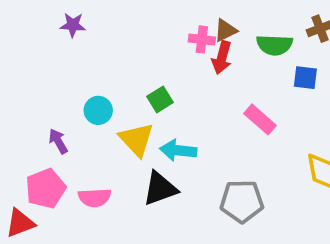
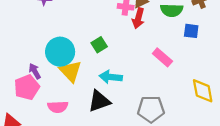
cyan circle: (98, 110) -> (60, 52), size x1.6
yellow triangle: (136, 139) -> (70, 71), moved
pink pentagon: (46, 189) -> (27, 87), moved

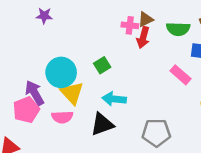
pink rectangle: (162, 57) -> (181, 75), moved
purple arrow: (35, 71) -> (35, 93), size x1.5
pink semicircle: (58, 107) -> (62, 117), moved

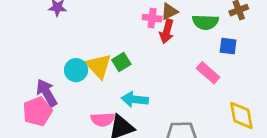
cyan circle: (61, 72) -> (76, 70), size x0.7
yellow triangle: (72, 93) -> (99, 66), moved
pink semicircle: (62, 117) -> (103, 119), moved

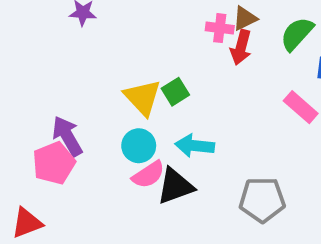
green semicircle: (205, 22) -> (297, 34), turned 130
cyan circle: (76, 70) -> (139, 146), moved
pink semicircle: (103, 119) -> (148, 175), turned -30

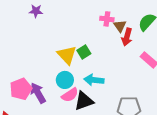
brown triangle: (245, 18) -> (120, 26), moved, turned -40
red arrow: (241, 47) -> (127, 37), moved
purple arrow: (67, 136) -> (38, 93), moved

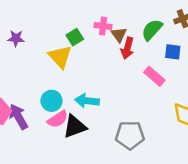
purple star: (36, 11) -> (16, 38), moved
green square: (84, 52) -> (75, 37), moved
yellow triangle: (67, 55) -> (60, 57), moved

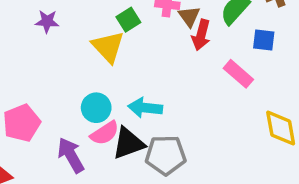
purple arrow: (18, 117) -> (71, 155), moved
gray pentagon: (130, 135) -> (166, 155), moved

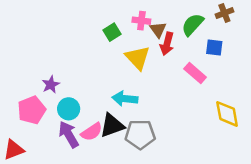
purple star: (47, 21) -> (51, 85), moved, turned -30
yellow triangle: (108, 47) -> (138, 58), moved
cyan circle: (96, 108) -> (69, 109), moved
pink semicircle: (105, 133) -> (92, 132), moved

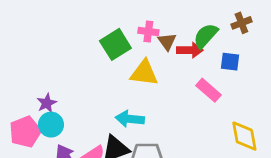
green square: (112, 32) -> (115, 44), size x1.5
red arrow: (167, 44) -> (190, 50), moved, turned -105
yellow triangle: (138, 58) -> (144, 73), turned -40
cyan circle: (69, 109) -> (51, 125), moved

